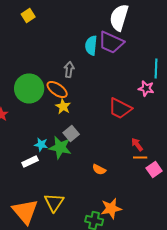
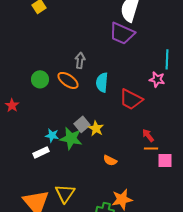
cyan semicircle: (91, 45) -> (102, 82), moved
green circle: (29, 88) -> (40, 79), size x0.6
yellow star: (63, 106) -> (96, 128), moved
pink square: (154, 169) -> (165, 160), turned 35

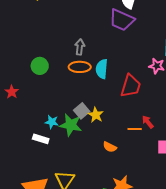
orange ellipse: (68, 80) -> (80, 67), moved, turned -35
red trapezoid: (131, 99) -> (131, 86), turned -100
orange line: (151, 148) -> (135, 129), moved
white rectangle: (41, 152) -> (41, 139), turned 42

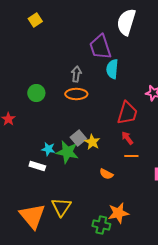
purple trapezoid: (122, 20) -> (100, 47), moved, turned 48
cyan semicircle: (102, 69) -> (112, 69), moved
red arrow: (148, 122) -> (127, 138), moved

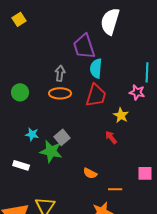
red trapezoid: (127, 113) -> (96, 95), moved
yellow star: (92, 142) -> (121, 115), moved
cyan star: (48, 149) -> (32, 134), moved
orange line: (131, 156) -> (115, 189), moved

